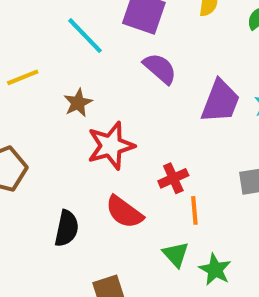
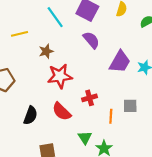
orange line: (194, 210) -> (111, 116), moved

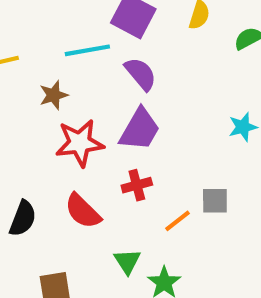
cyan line: (55, 17) -> (87, 50), moved, turned -65
purple trapezoid: (120, 62) -> (140, 129), moved
orange line: (111, 116) -> (177, 221), turned 48

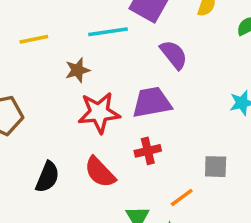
purple semicircle: (141, 74) -> (174, 55), moved
purple trapezoid: (140, 129) -> (152, 102), turned -132
orange line: (177, 221) -> (182, 197), moved

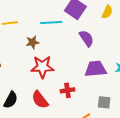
purple trapezoid: (152, 102) -> (96, 69), moved

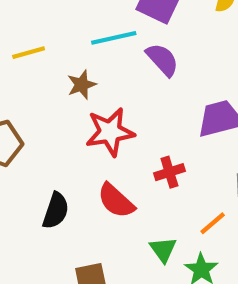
purple semicircle: (86, 38) -> (162, 60), moved

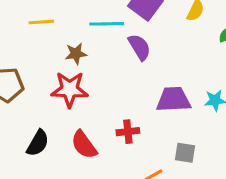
red star: (110, 132) -> (70, 89), moved

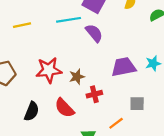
brown star: (76, 54) -> (77, 77), moved

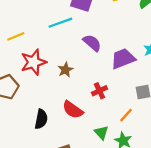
purple semicircle: (94, 33) -> (92, 43), moved
red star: (49, 70) -> (33, 62), moved
brown star: (77, 77) -> (65, 70), moved

